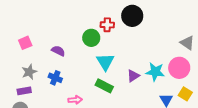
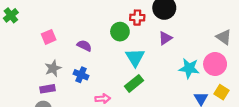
purple triangle: (133, 76) -> (165, 38), moved
green rectangle: (104, 86) -> (134, 83), turned -66

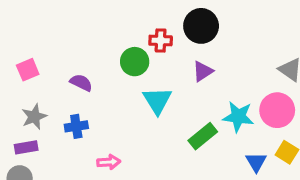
blue cross: (81, 75) -> (76, 126), turned -32
green rectangle: (134, 83) -> (203, 136), moved

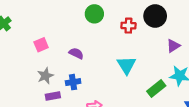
green circle: (135, 62) -> (94, 14), moved
purple triangle: (203, 71) -> (173, 46), moved
purple rectangle: (26, 147) -> (53, 96), moved

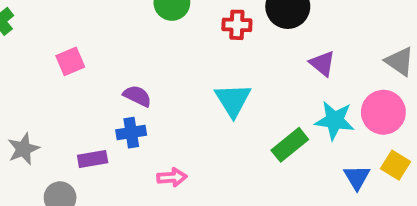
purple triangle: (173, 46) -> (322, 63), turned -48
purple semicircle: (76, 53) -> (137, 96), moved
gray star: (45, 76) -> (23, 149), moved

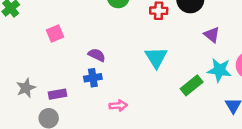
purple rectangle: (93, 159) -> (57, 94), moved

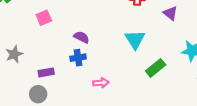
purple triangle: (212, 35) -> (170, 13), moved
green rectangle: (192, 85) -> (156, 68), moved
gray star: (26, 88) -> (14, 54), moved

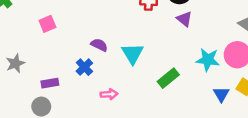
purple semicircle: (81, 37) -> (99, 45), moved
cyan triangle: (135, 39) -> (133, 53), moved
blue cross: (78, 58) -> (84, 67), turned -35

